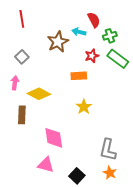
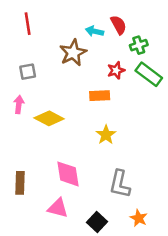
cyan arrow: (79, 32) -> (95, 31), moved
gray square: (22, 57) -> (28, 72), turned 32
brown rectangle: (22, 115) -> (20, 183), moved
gray L-shape: (108, 150) -> (120, 184), moved

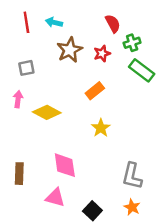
cyan arrow: (95, 31) -> (54, 22), moved
red star: (116, 70) -> (102, 54), moved
orange rectangle: (100, 96) -> (95, 91), turned -36
gray L-shape: (120, 184) -> (132, 176), moved

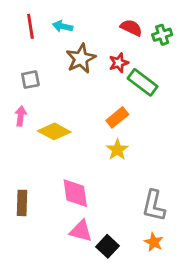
red semicircle: (113, 24) -> (131, 28), turned -36
green cross: (132, 43) -> (162, 35), moved
green rectangle: (142, 70) -> (143, 82), moved
orange rectangle: (95, 91) -> (117, 117), moved
pink triangle: (55, 198) -> (81, 231), moved

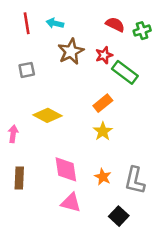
pink arrow: (21, 116) -> (13, 134), moved
orange star: (154, 242) -> (103, 177), moved
black square: (107, 246) -> (119, 216), moved

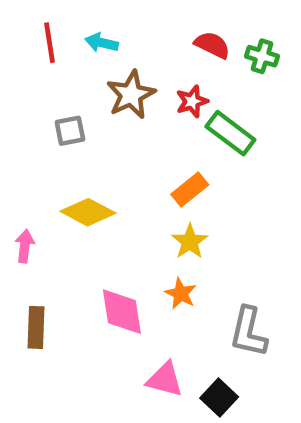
green cross: (142, 31) -> (262, 56), turned 35
gray square: (27, 70) -> (70, 131), moved
orange star: (103, 177) -> (181, 294), moved
pink triangle: (71, 203) -> (165, 379), moved

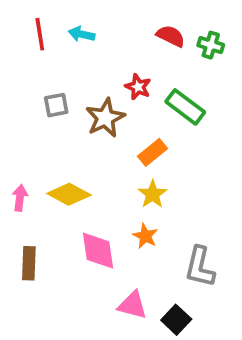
brown star: (131, 95) -> (105, 118), moved
red star: (192, 101) -> (138, 87), moved, turned -30
yellow diamond: (88, 212) -> (69, 194), moved

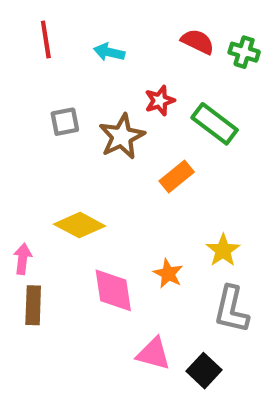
cyan arrow: (82, 34) -> (109, 52), moved
red star: (138, 87) -> (160, 101), turned 30
yellow star: (153, 194) -> (223, 250), moved
pink arrow: (20, 198) -> (23, 259), moved

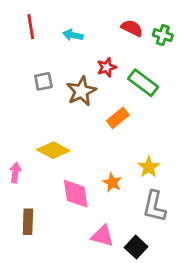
brown rectangle: (33, 305) -> (28, 222), moved

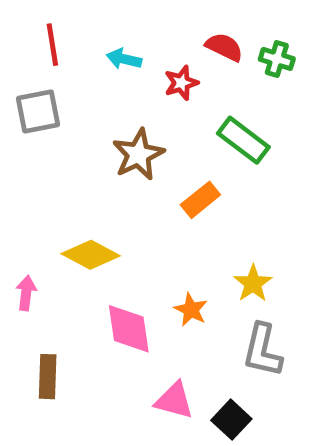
red star: (107, 67) -> (181, 83), moved
gray square: (43, 81) -> (38, 111), moved, size x1.4

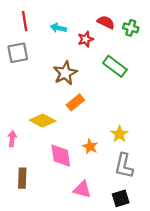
orange rectangle: (200, 200) -> (75, 102), moved
black square: (231, 420) -> (121, 198), moved, turned 30

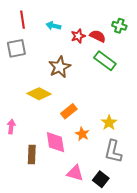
red semicircle: (106, 22) -> (98, 36), moved
orange rectangle: (75, 102) -> (69, 111), moved
yellow diamond: (43, 121) -> (39, 94), moved
brown rectangle: (22, 178) -> (32, 154), moved
black square: (121, 198) -> (101, 179), moved, turned -35

